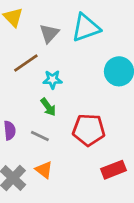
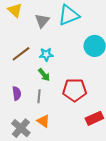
brown line: (26, 63) -> (21, 54), moved
gray line: (40, 136) -> (39, 96), turned 72

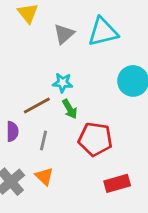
brown line: (21, 54) -> (37, 106), moved
green arrow: (44, 75) -> (70, 109), moved

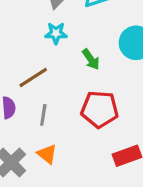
cyan star: (63, 83) -> (56, 33), moved
green arrow: (70, 109) -> (91, 59), moved

